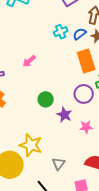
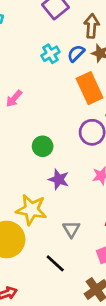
purple star: (64, 115) -> (59, 179), moved

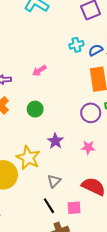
green circle: (43, 146) -> (35, 109), moved
black line: (55, 263) -> (49, 206), moved

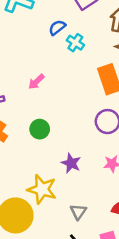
cyan cross: (76, 45) -> (75, 43), turned -32
blue semicircle: (96, 50) -> (57, 28), moved

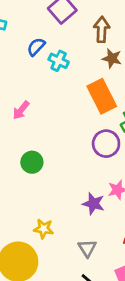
purple star: (71, 163) -> (93, 204), moved
yellow star: (42, 189) -> (44, 229), size x0.6

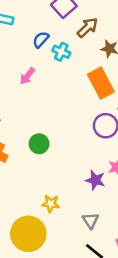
brown arrow: (102, 29) -> (87, 28), moved, turned 45
pink arrow: (21, 110) -> (27, 76), moved

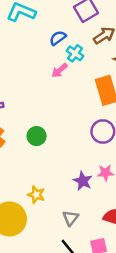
pink arrow: (27, 76) -> (59, 70), moved

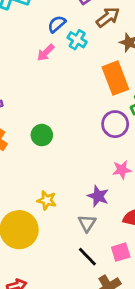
pink arrow: (59, 70) -> (46, 53), moved
purple star: (83, 181) -> (98, 196), moved

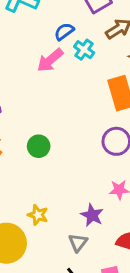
pink arrow: (46, 53) -> (50, 60), size x1.4

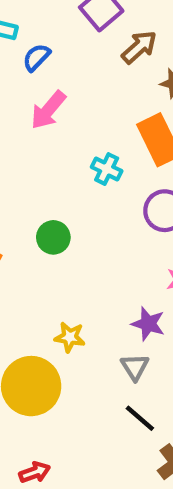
blue semicircle: (64, 31) -> (36, 57), moved
cyan cross: (84, 50) -> (107, 169), moved

